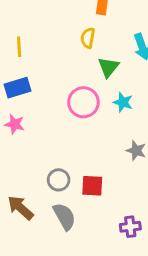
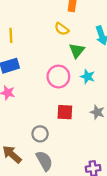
yellow semicircle: (88, 38) -> (62, 29), turned -64
red square: (92, 186) -> (65, 112), moved

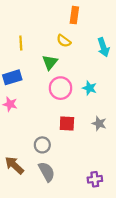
yellow line: (11, 35) -> (21, 43), moved
green triangle: (77, 51) -> (50, 62), moved

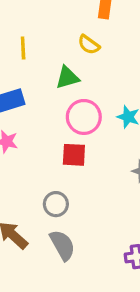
green triangle: (50, 62) -> (67, 78), turned 35
red square: (67, 123) -> (74, 155), moved

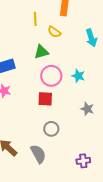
yellow line: (23, 48) -> (35, 19), moved
gray circle: (56, 204) -> (51, 129), moved

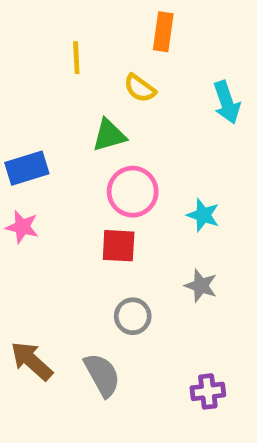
yellow line: (35, 19) -> (76, 58), moved
cyan star: (78, 76) -> (203, 215), moved
gray star: (87, 109) -> (201, 286), moved

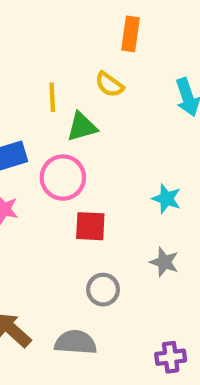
yellow line: (76, 58) -> (52, 97), moved
pink circle: (133, 192) -> (63, 178), moved
gray semicircle: (102, 375) -> (76, 342), turned -57

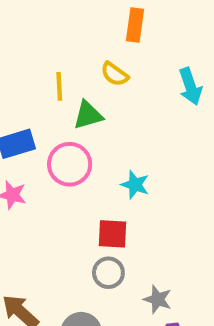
cyan star: (166, 199) -> (135, 185), moved
red square: (90, 226) -> (113, 234), moved
gray star: (164, 262) -> (158, 299), moved

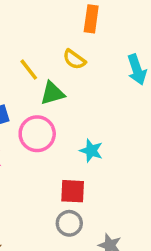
yellow line: (59, 86) -> (29, 70), turned -35

